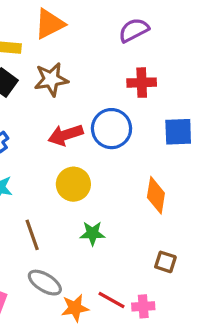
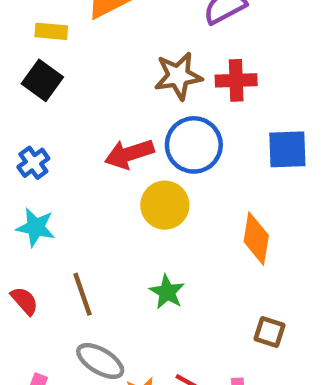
brown star: (51, 79) -> (178, 76), moved
yellow circle: (73, 184) -> (165, 205), moved
green star: (92, 233) -> (167, 292), turned 30

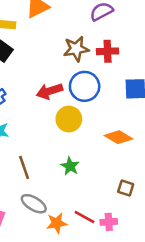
orange diamond: (256, 238) -> (118, 137), turned -68

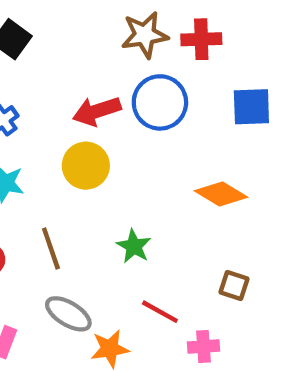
yellow circle: (69, 119) -> (86, 166), moved
red line: (85, 217) -> (160, 312), moved

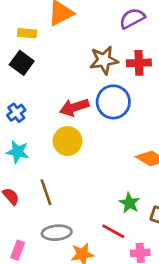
green star: (134, 246) -> (129, 203), moved
gray ellipse: (68, 314) -> (57, 233), turned -36

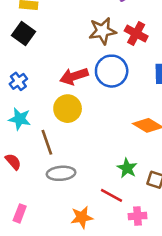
red cross: (139, 63) -> (136, 33), turned 30
brown line: (46, 192) -> (47, 142), moved
gray ellipse: (57, 233) -> (61, 173), moved

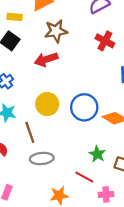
brown star: (102, 31) -> (56, 31), moved
blue circle: (112, 71) -> (84, 107), moved
red arrow: (74, 76) -> (46, 59), moved

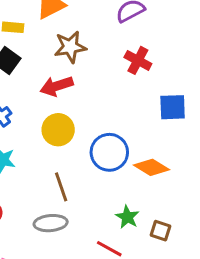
yellow circle: (47, 104) -> (58, 130), moved
brown line: (30, 132) -> (61, 187), moved

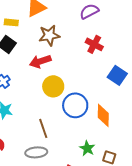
blue square: (173, 107) -> (117, 75), turned 36
yellow circle: (58, 130) -> (53, 86), moved
orange diamond: (151, 167) -> (103, 115), turned 60

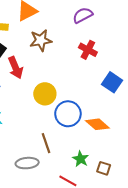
red arrow: (40, 61) -> (16, 68), moved, turned -95
orange diamond: (103, 115) -> (97, 124), turned -50
brown line: (43, 128) -> (46, 143), moved

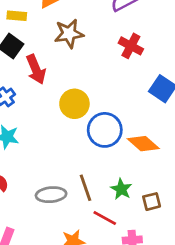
brown line: (46, 143) -> (85, 188), moved
brown square: (104, 168) -> (152, 202), turned -32

